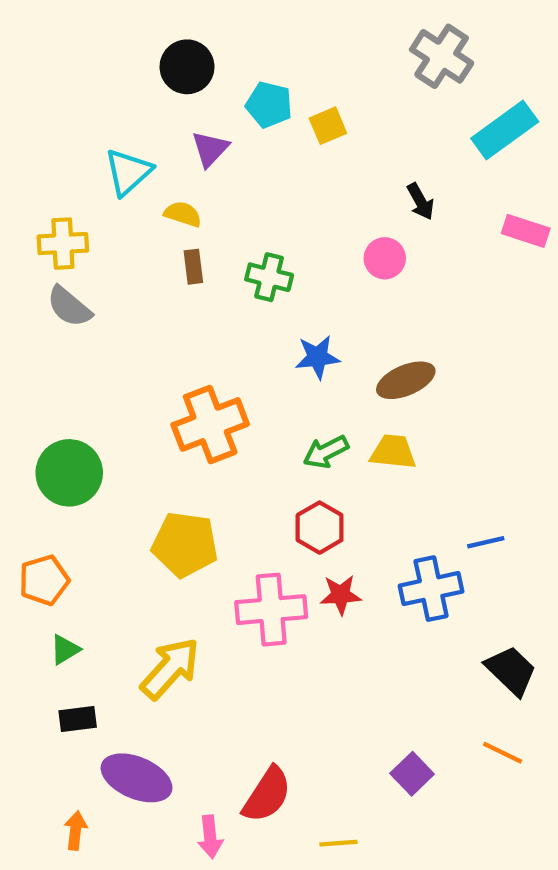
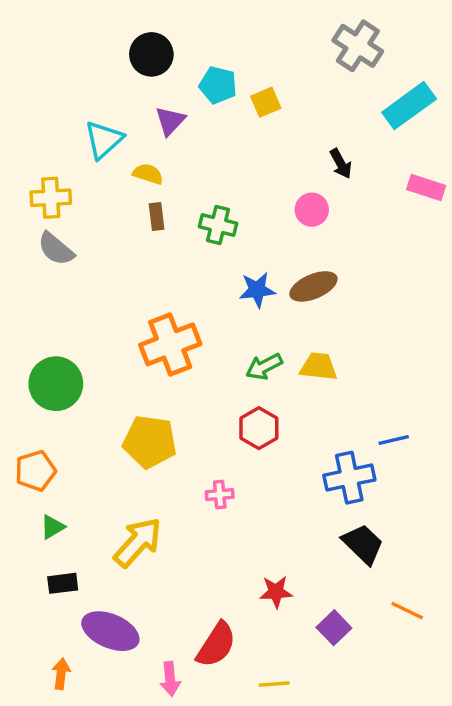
brown ellipse: (406, 380) -> (313, 286), moved
red star: (341, 595) -> (276, 592), moved
pink cross: (271, 610) -> (220, 495), size x0.5
black trapezoid: (511, 671) -> (363, 544), moved

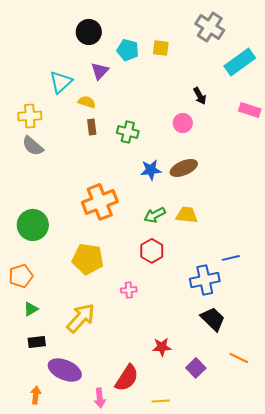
yellow square: (266, 102) -> (161, 48), moved, turned 30

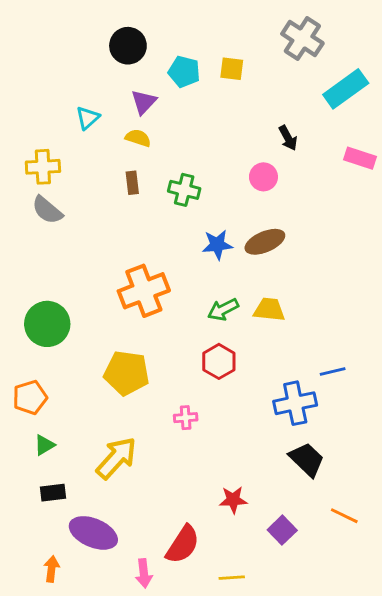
cyan triangle: (61, 82) -> (88, 118), size x0.7
yellow semicircle: (87, 102) -> (138, 138), moved

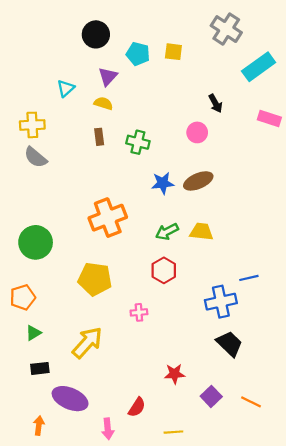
orange line: (344, 516) -> (251, 402), moved
red semicircle: (183, 544) -> (137, 407), size x0.7

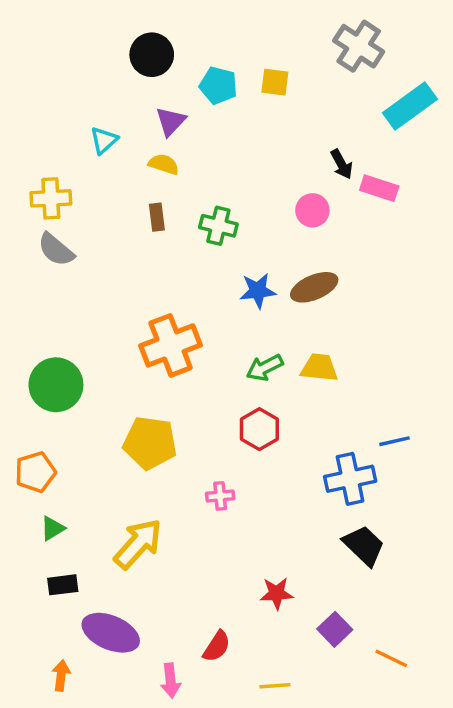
pink rectangle: (269, 118) -> (379, 188), moved
orange line: (251, 402) -> (391, 658), moved

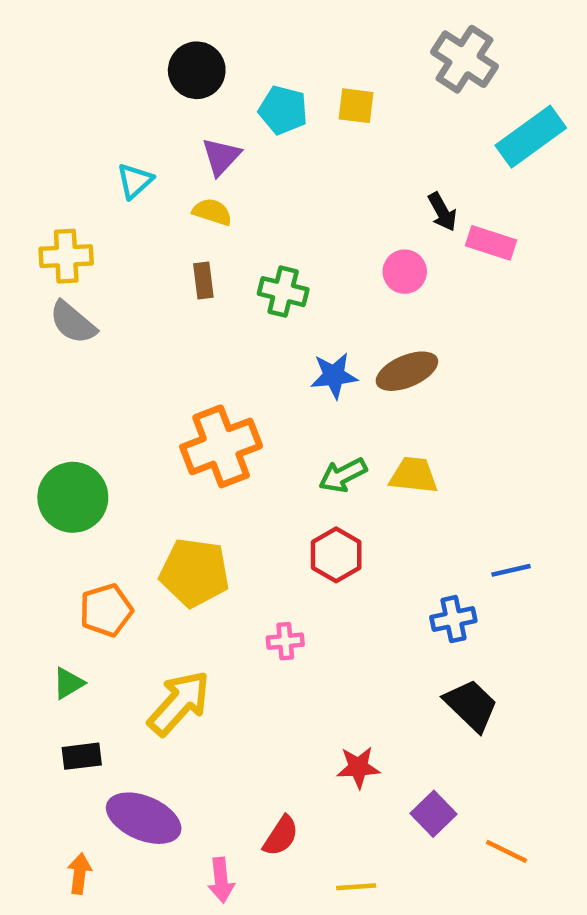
orange pentagon: (35, 472) -> (106, 610), moved
blue cross: (350, 479) -> (453, 619), size x0.7

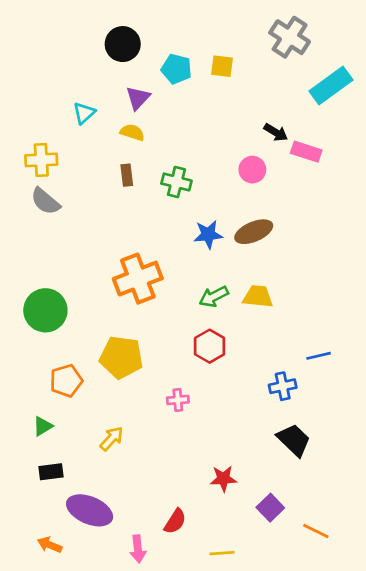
black arrow: (442, 212) -> (276, 132), turned -30
yellow arrow: (179, 703) -> (112, 439), size x0.6
orange arrow: (79, 873) -> (50, 545), turned -75

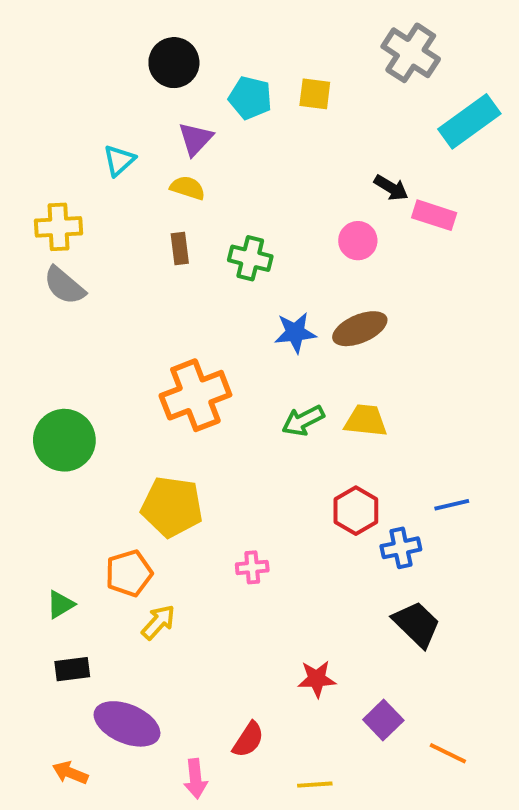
red hexagon: (210, 346) -> (356, 511), moved
orange pentagon: (66, 381) -> (129, 573), moved

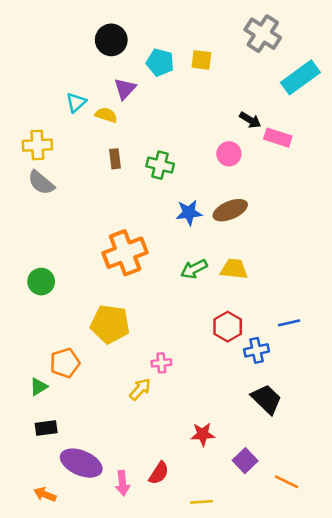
yellow semicircle: (188, 188) -> (106, 115), moved
green circle: (64, 440) -> (41, 282), size x0.7
orange pentagon: (129, 573) -> (65, 363), moved
yellow arrow: (158, 622) -> (140, 389), moved
pink arrow: (195, 779) -> (123, 483), moved

